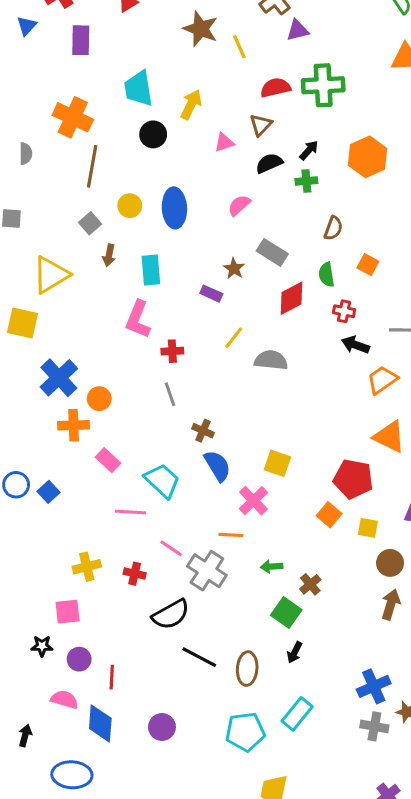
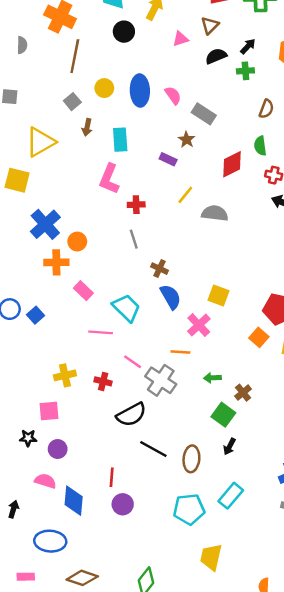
pink semicircle: (239, 205) -> (173, 95), moved, turned 96
gray rectangle: (272, 252) -> (204, 114), moved
red line: (112, 677) -> (112, 477), moved

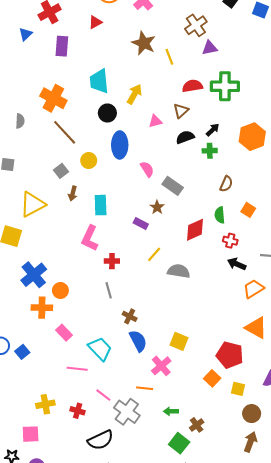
brown line: (75, 56) -> (65, 132), turned -56
blue ellipse: (140, 91) -> (120, 145), moved

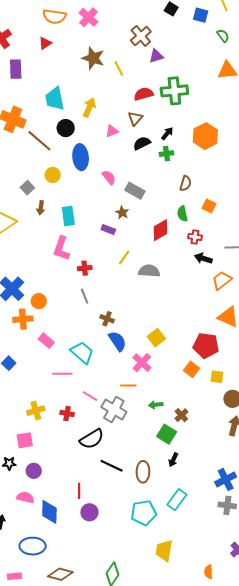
brown line: (65, 132) -> (39, 141), moved
yellow square: (179, 341) -> (156, 338), turned 36

